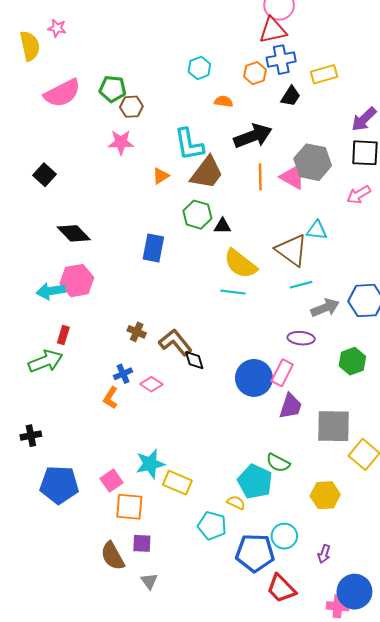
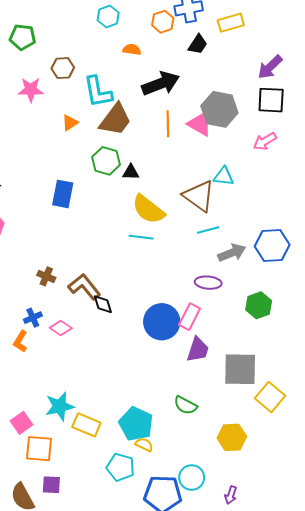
brown hexagon: (131, 107) -> (63, 68), moved
cyan pentagon: (255, 482) -> (136, 424), moved

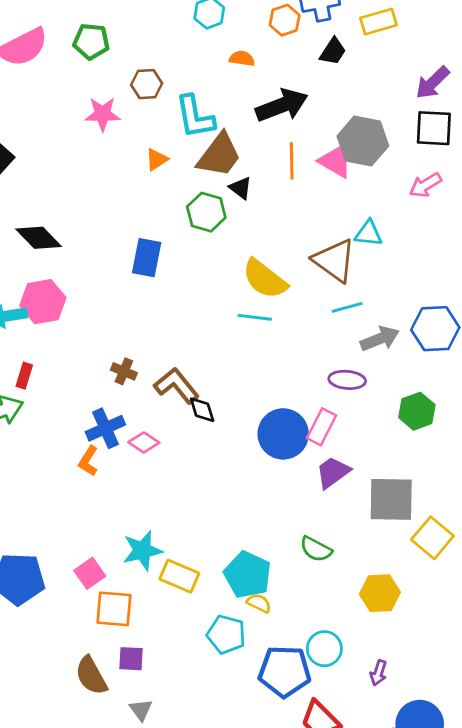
black triangle: (131, 172) -> (240, 188), moved, turned 36
blue cross: (33, 318) -> (105, 428), size x1.5
purple trapezoid: (198, 350) -> (333, 472), turned -144

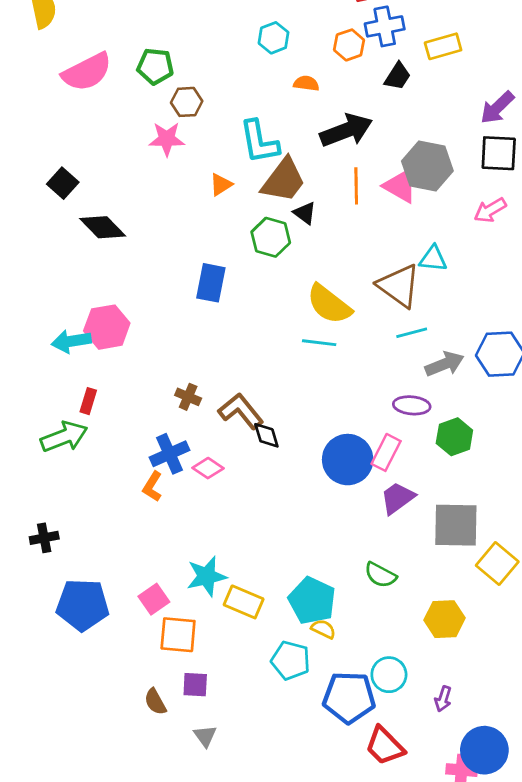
brown hexagon: (147, 84) -> (187, 102), moved
black diamond: (39, 238) -> (103, 227), moved
green hexagon: (417, 411) -> (454, 437), moved
brown semicircle: (91, 676) -> (155, 702), size x0.7

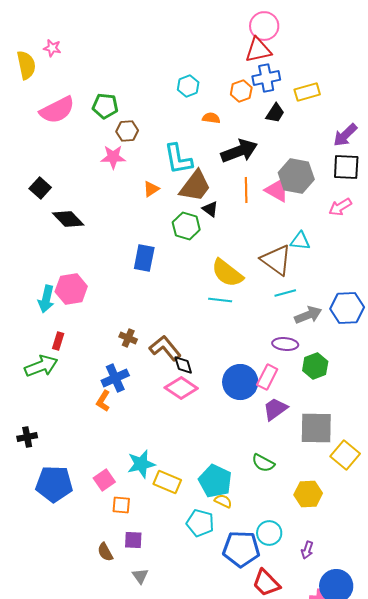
cyan arrow: (71, 341) -> (46, 299), turned -68
pink diamond: (208, 468) -> (181, 388), moved, size x1.5
orange square: (178, 635) -> (121, 505), size x0.7

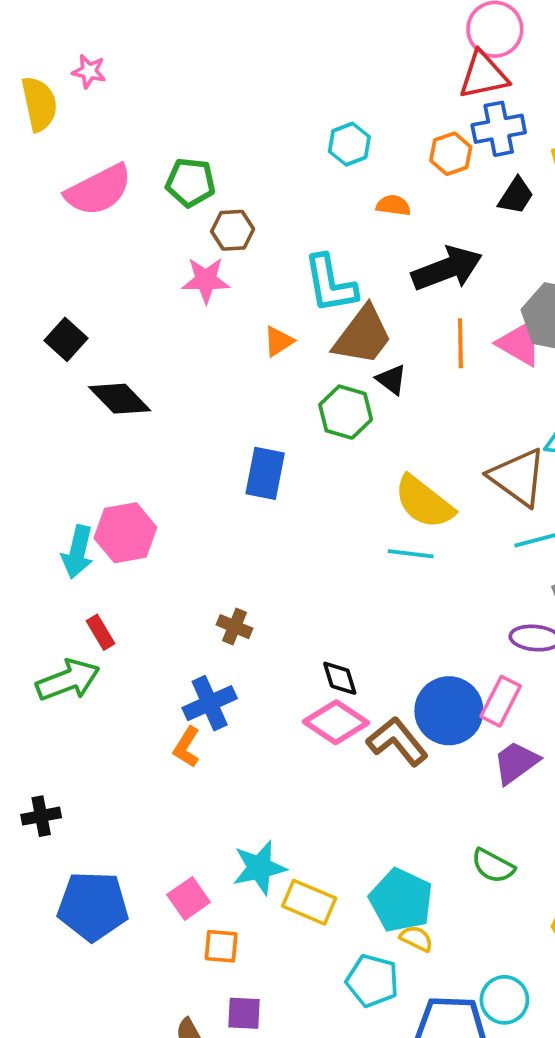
red rectangle: (58, 341) -> (100, 632), turned -48
brown L-shape: (165, 348) -> (397, 741), moved

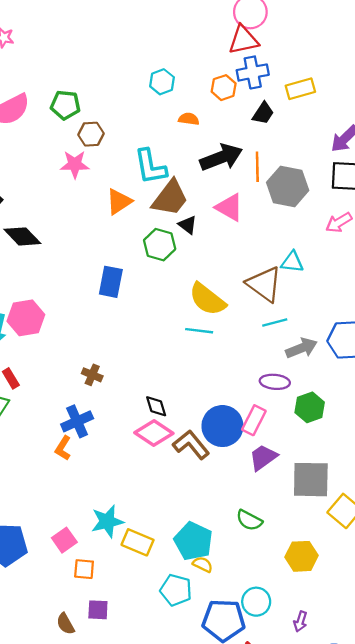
orange triangle: (279, 341) -> (119, 202), size x1.4
orange line: (460, 343) -> (257, 167), moved
pink triangle: (520, 343) -> (229, 207), moved

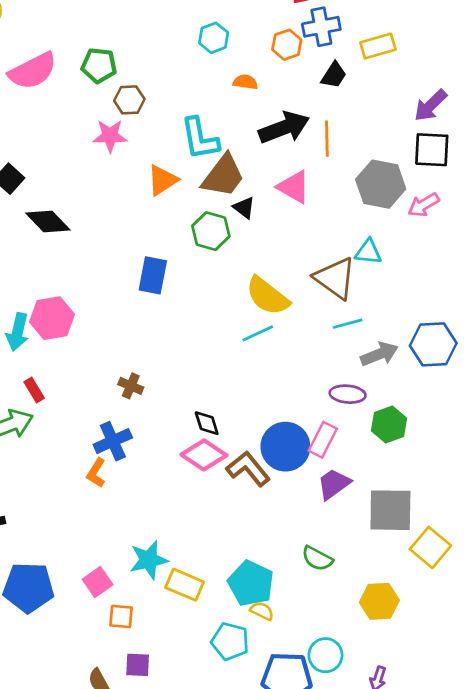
gray hexagon: (288, 186) -> (381, 184), moved
cyan line: (199, 331) -> (258, 333), turned -32

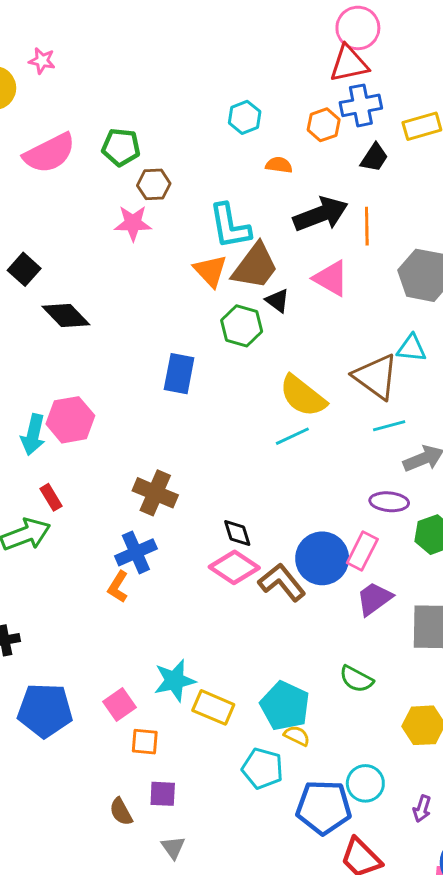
orange triangle: (163, 180) -> (210, 271), moved, turned -40
brown cross: (131, 386) -> (155, 493), size x1.6

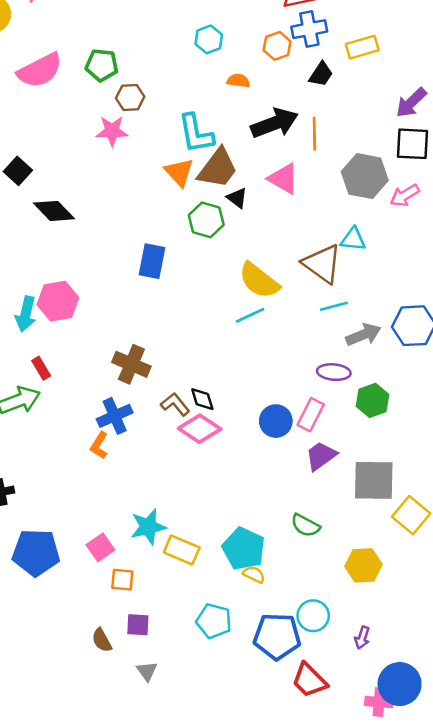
blue circle: (322, 558) -> (276, 421), size x0.7
brown L-shape: (282, 582) -> (175, 404), moved, size x0.7
cyan pentagon: (263, 768) -> (214, 621), moved

